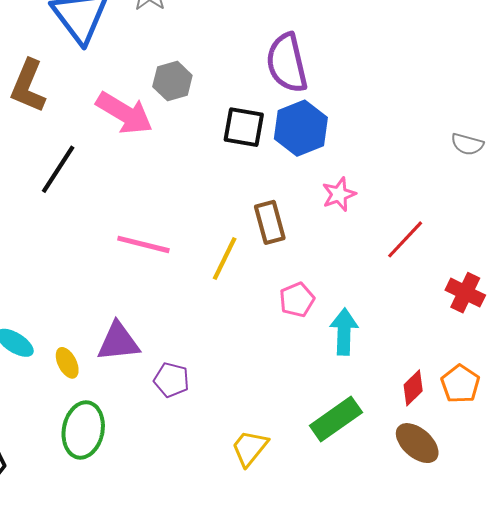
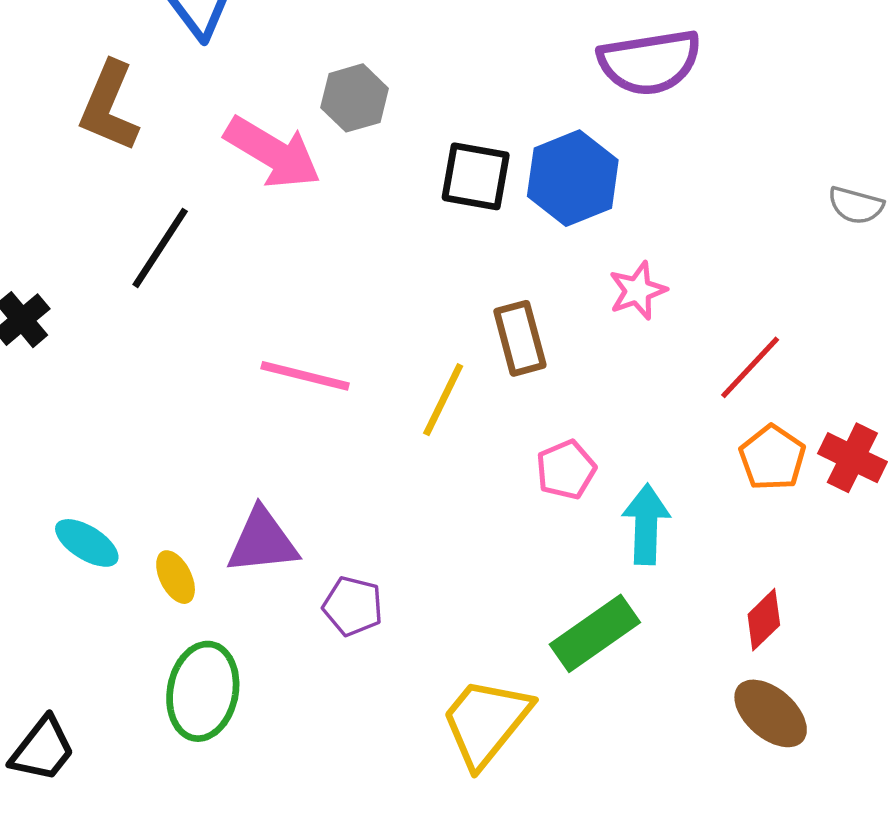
purple semicircle: (287, 63) -> (650, 62), moved, turned -86
orange pentagon: (460, 384) -> (772, 458), moved
green rectangle: (336, 419) -> (595, 633), moved
yellow trapezoid: (250, 448) -> (486, 722), size x1.5

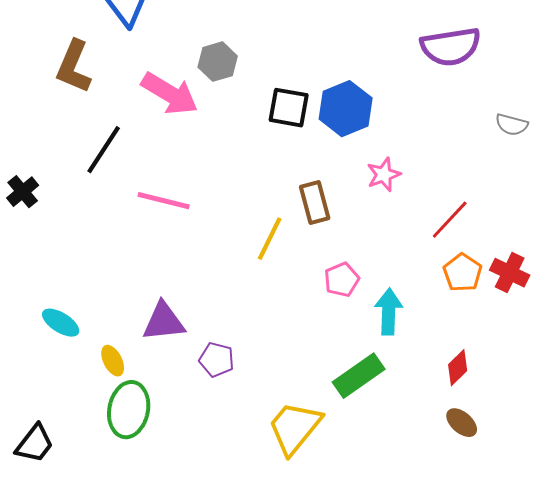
purple semicircle: (650, 62) -> (451, 47), moved
pink line: (305, 376) -> (164, 201), moved
yellow ellipse: (176, 577) -> (113, 361), moved
brown ellipse: (771, 713) -> (462, 423), size x0.7

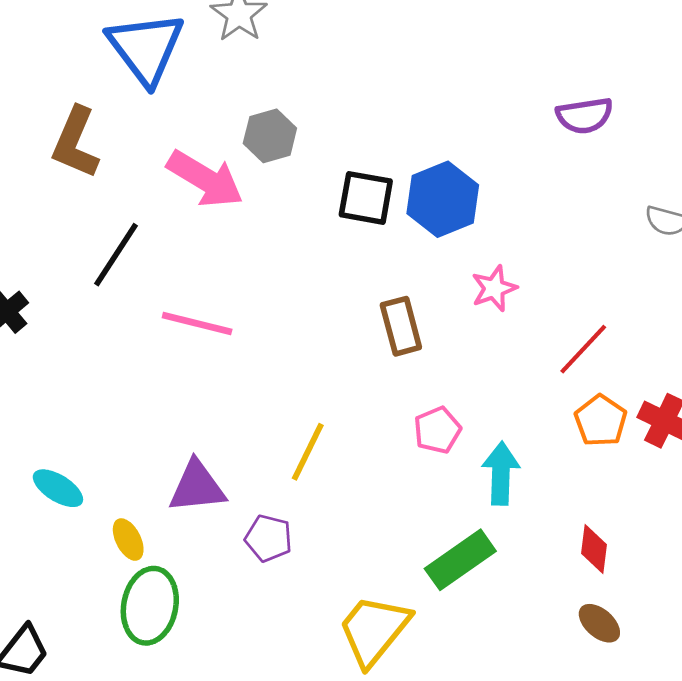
purple semicircle: (451, 47) -> (585, 116), size x0.7
yellow line: (270, 239) -> (308, 452), moved
red diamond: (458, 368) -> (594, 549), turned -39

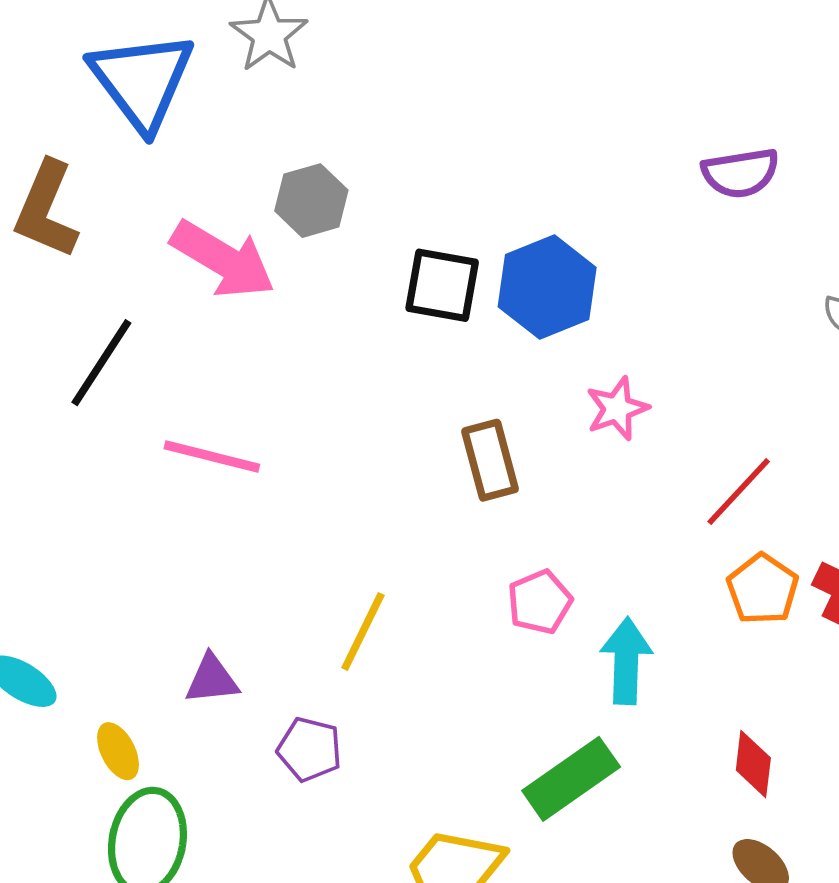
purple triangle: (197, 487) -> (212, 679), size x0.7

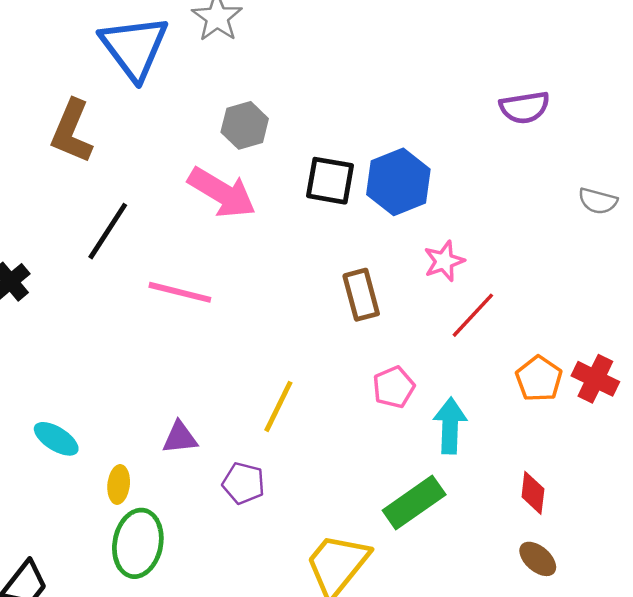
pink arrow: (223, 259) -> (222, 193), moved
red line: (739, 491) -> (473, 315), moved
yellow ellipse: (118, 751) -> (119, 484), turned 33

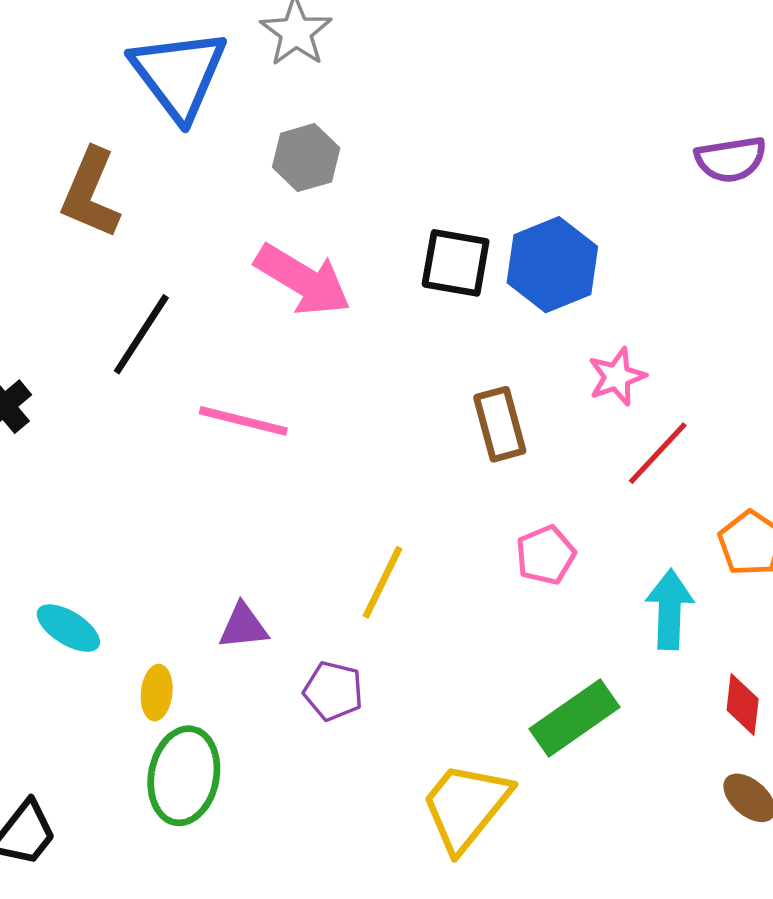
gray hexagon: (245, 125) -> (306, 158), moved
cyan arrow: (450, 426) -> (670, 609), moved

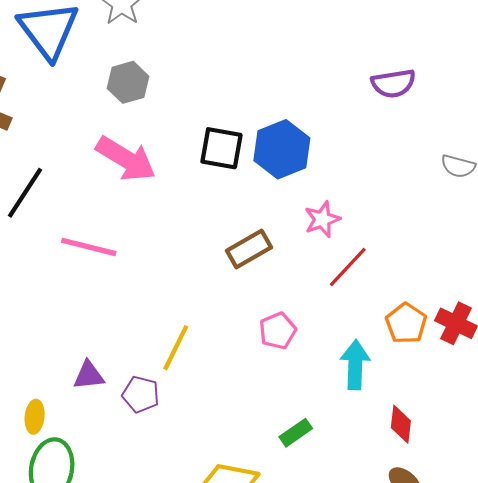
brown rectangle: (500, 424) -> (249, 249), turned 75
purple pentagon: (333, 691) -> (141, 394), moved
green rectangle: (574, 718) -> (296, 433), size x0.6

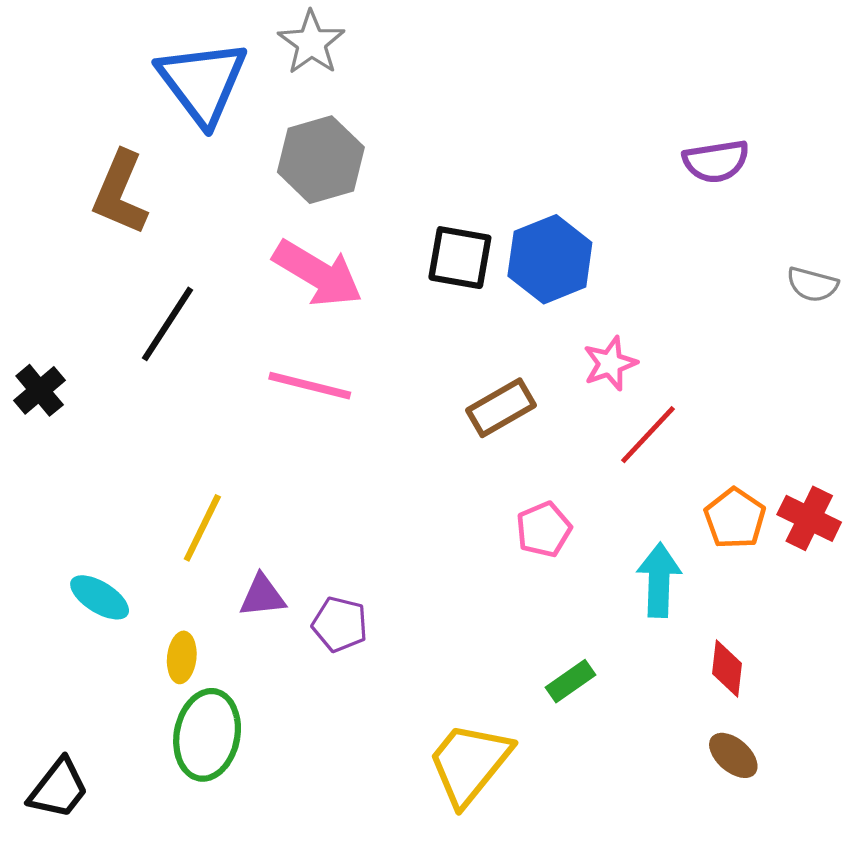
gray hexagon: (128, 82) -> (321, 160), size x1.4
pink line: (89, 247) -> (310, 386), moved
yellow line: (176, 348) -> (202, 528), moved

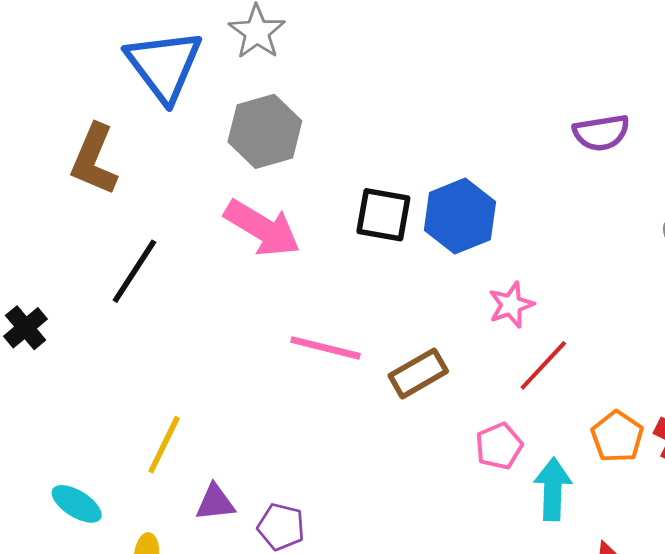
pink line: (310, 386) -> (325, 348), moved
brown rectangle: (501, 408) -> (418, 373), moved
pink pentagon: (544, 529) -> (499, 446), moved

